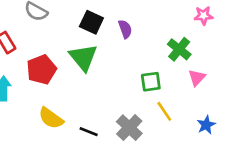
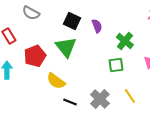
green cross: (179, 49) -> (125, 41), moved
yellow line: (164, 111) -> (130, 96), moved
yellow semicircle: (51, 118) -> (56, 81), moved

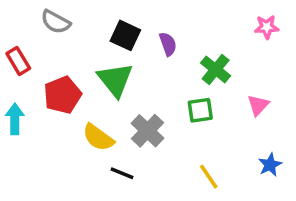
yellow line: (130, 96) -> (209, 177), moved
gray cross: (100, 99) -> (148, 131), moved

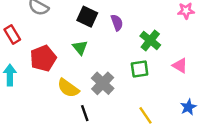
green triangle: (115, 80) -> (80, 48), size x0.6
pink triangle: (258, 105) -> (180, 65), turned -42
black line: (122, 173) -> (85, 113), turned 49

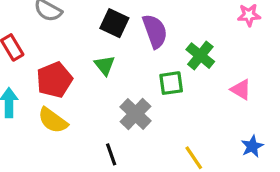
purple semicircle: (117, 23) -> (155, 31), size x1.5
green square: (140, 69) -> (171, 83), moved
yellow semicircle: (68, 88) -> (53, 120), moved

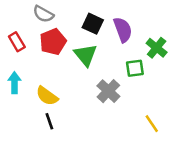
green triangle: (105, 65) -> (86, 55), size x1.5
red pentagon: (54, 80) -> (53, 42), moved
black line: (111, 154) -> (49, 121), moved

